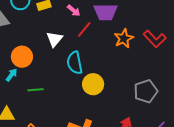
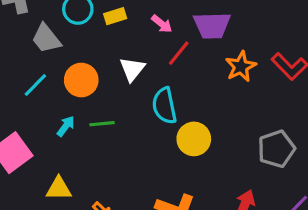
orange circle: (22, 57) -> (81, 80), moved
green line: (35, 90) -> (102, 124), moved

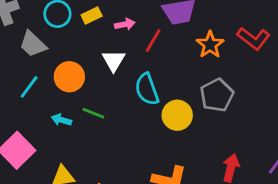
pink arrow: (162, 24) -> (125, 24), moved, turned -42
green line: (102, 124) -> (93, 113), turned 35
cyan arrow: (66, 126) -> (61, 120), turned -102
gray pentagon: (276, 149) -> (217, 95), moved

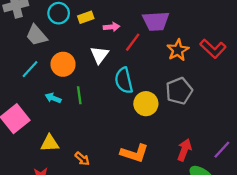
green line: (93, 113) -> (79, 95), turned 54

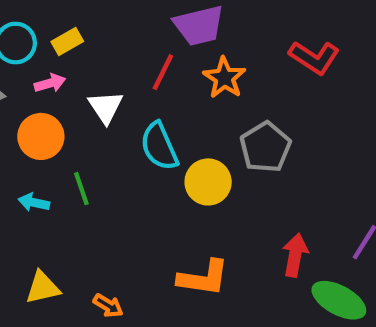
pink arrow: (112, 27) -> (50, 83), moved
orange star: (178, 50) -> (224, 78), moved

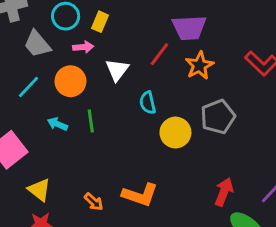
yellow rectangle: (67, 42) -> (100, 22), turned -48
cyan semicircle: (159, 146) -> (148, 103), size x0.7
orange L-shape: (203, 278) -> (140, 195), moved
yellow triangle: (43, 288) -> (39, 190), moved, turned 40

